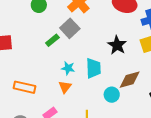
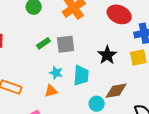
gray square: (70, 28) -> (66, 44), moved, turned 30
orange triangle: (65, 87) -> (51, 91), turned 32

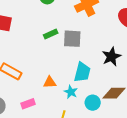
cyan star: (56, 73) -> (71, 92), moved

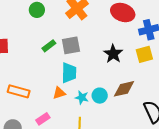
cyan trapezoid: (82, 72) -> (69, 73), moved
cyan circle: (93, 103) -> (100, 96), moved

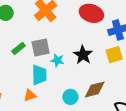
cyan star: (82, 98) -> (57, 60), moved

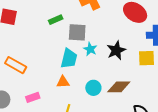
green rectangle: (18, 48) -> (56, 20), moved
orange triangle: (30, 95) -> (63, 82), moved

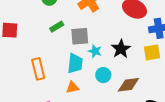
orange rectangle: (16, 65) -> (38, 69), moved, turned 55
cyan circle: (93, 88) -> (103, 75), moved

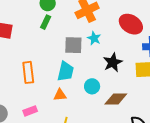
green rectangle: (57, 27) -> (46, 22), moved, turned -40
cyan star: (95, 51) -> (94, 38), moved

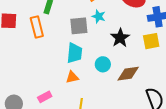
orange rectangle: (28, 72) -> (37, 27), moved

